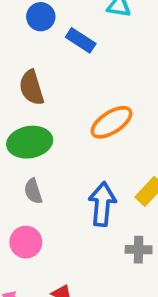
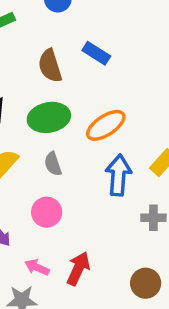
blue rectangle: (81, 40) -> (96, 53), moved
orange ellipse: (111, 122) -> (106, 125), moved

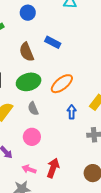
blue arrow: (118, 175) -> (72, 112), size x0.6

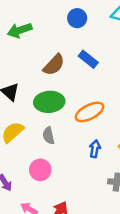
blue circle: (28, 13) -> (77, 18), moved
brown semicircle: (27, 52) -> (54, 65), turned -126

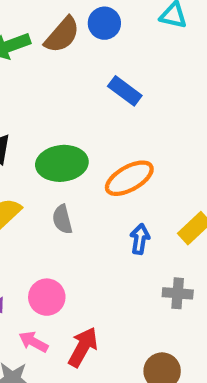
brown semicircle: (54, 65) -> (62, 35), moved
pink circle: (40, 170) -> (47, 297), moved

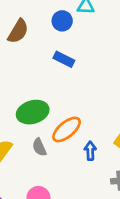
blue circle: (104, 23) -> (62, 21), moved
orange ellipse: (129, 178) -> (67, 129), moved

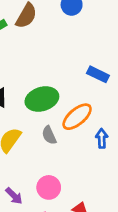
blue rectangle: (64, 59) -> (98, 74), moved

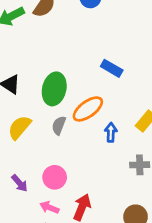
green ellipse: (42, 99) -> (54, 89), turned -64
gray semicircle: (49, 135) -> (59, 125), turned 42

